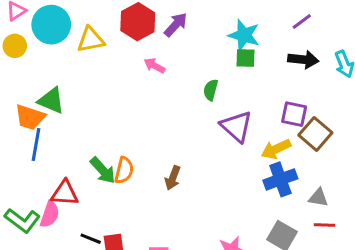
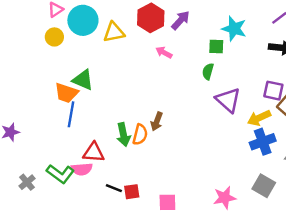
green square: (246, 58) -> (216, 47), moved
green arrow: (103, 170) -> (123, 135), turned 30
brown arrow: (173, 178) -> (157, 121), moved
pink semicircle: (50, 214) -> (82, 169), turned 66

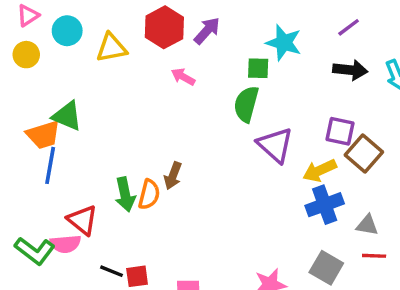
cyan circle: (83, 20) -> (67, 31), size x0.7
green semicircle: (208, 71) -> (246, 104), size x1.5
orange trapezoid: (66, 93) -> (43, 135), turned -35
red triangle: (94, 152) -> (83, 220), turned 35

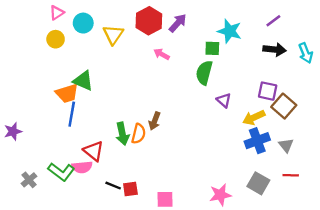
yellow triangle: (111, 48) -> (113, 35), turned -45
purple triangle: (275, 145) -> (224, 100), size x0.6
gray triangle: (367, 225) -> (286, 145), moved, turned 42

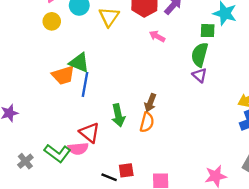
purple triangle: (224, 100) -> (200, 75), moved
blue line: (72, 114) -> (85, 84), moved
orange semicircle: (139, 134) -> (147, 122), moved
black line: (113, 186) -> (109, 177), moved

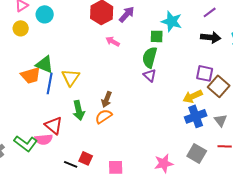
yellow triangle: (109, 17) -> (71, 77), moved
orange semicircle: (147, 122) -> (104, 116), turned -138
red square: (126, 170) -> (86, 158), turned 32

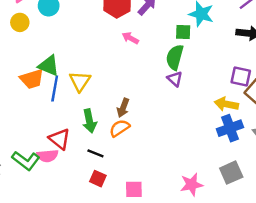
yellow arrow: (193, 96) -> (226, 104), turned 36
gray square: (197, 153) -> (231, 173), turned 36
black line: (71, 164) -> (95, 153), moved

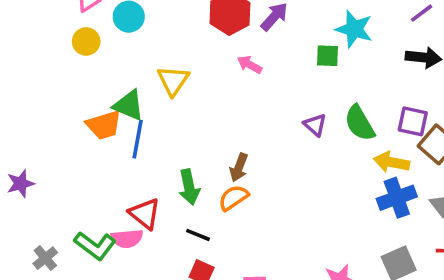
green semicircle: (175, 57) -> (359, 123), moved, turned -45
yellow triangle: (80, 81) -> (173, 81), moved

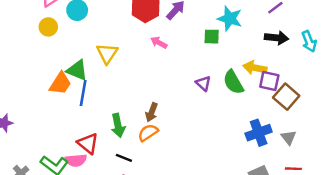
orange trapezoid: (104, 125) -> (60, 83), turned -40
yellow arrow: (391, 162) -> (255, 68), moved

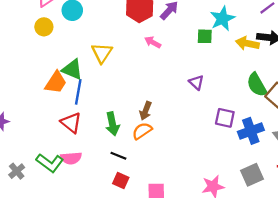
cyan star: (230, 19) -> (222, 19), turned 30
yellow arrow: (255, 68) -> (247, 43), moved
purple square: (269, 81) -> (225, 118), moved
green semicircle: (233, 82) -> (257, 85), moved
red triangle: (88, 143) -> (71, 123), moved

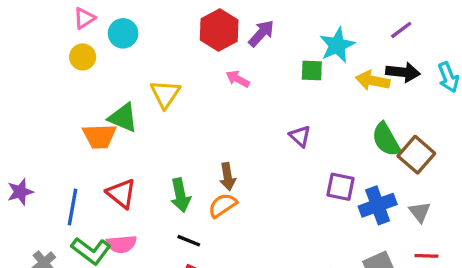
orange trapezoid: (56, 82) -> (99, 136), turned 55
blue line: (78, 92) -> (72, 207), moved
brown arrow: (146, 111) -> (228, 177), turned -30

